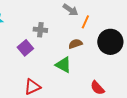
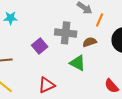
gray cross: (40, 30) -> (66, 33), moved, size x1.5

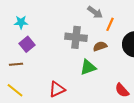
purple square: (40, 46) -> (27, 44), moved
green triangle: (78, 63) -> (88, 67), turned -48

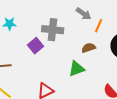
gray cross: (76, 37) -> (53, 30), moved
purple square: (27, 44) -> (36, 46), moved

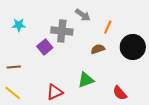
gray arrow: (84, 14) -> (83, 15), moved
green triangle: (77, 69) -> (86, 80), moved

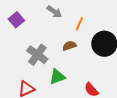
gray cross: (62, 31) -> (37, 55), moved, turned 30
purple square: (45, 47) -> (16, 20), moved

